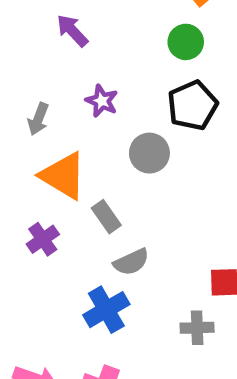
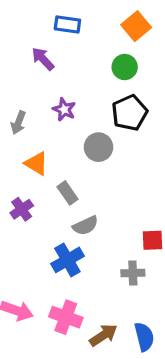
orange triangle: (63, 176) -> (36, 163), size x0.7

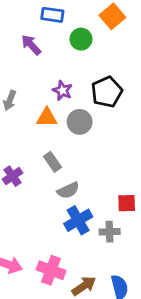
green circle: (125, 67) -> (81, 39), moved
purple star: (64, 110) -> (62, 90), moved
orange triangle: (36, 163) -> (47, 118), moved, turned -30
blue cross: (67, 260) -> (78, 220), moved

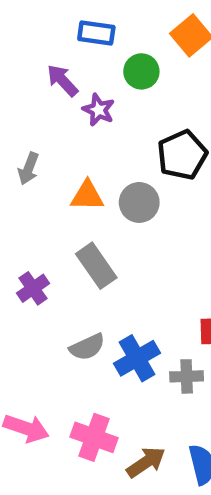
purple star: (62, 90) -> (99, 110), moved
gray rectangle: (52, 162) -> (96, 266), size x1.4
gray semicircle: (68, 190) -> (87, 347), moved

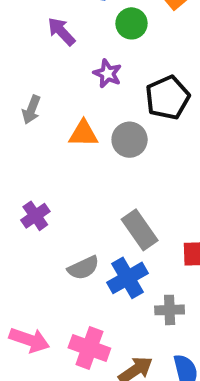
purple star: (99, 110) -> (107, 74), moved
gray rectangle: (96, 266) -> (140, 230), moved
gray cross: (187, 376) -> (170, 310), moved

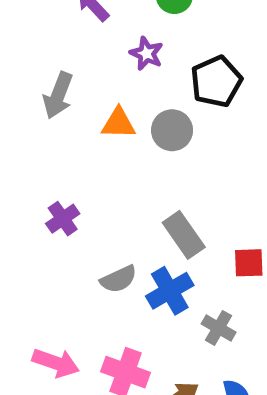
gray arrow: (31, 110) -> (58, 95), size x1.4
gray cross: (170, 310) -> (219, 328), turned 32

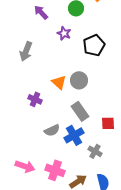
orange triangle: (119, 123) -> (59, 82), moved, turned 42
gray circle: (172, 130) -> (79, 80), moved
purple cross: (63, 219) -> (35, 99), moved, turned -32

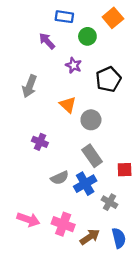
orange triangle: (59, 82) -> (68, 105), moved

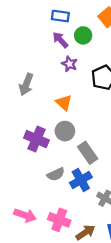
purple arrow: (47, 41) -> (60, 40), moved
gray circle: (91, 120) -> (65, 131), moved
purple cross: (40, 142) -> (36, 139), size x1.5

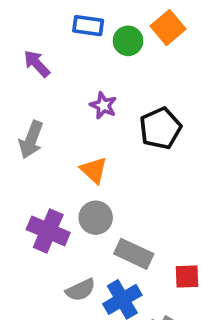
green circle: (83, 35) -> (128, 41), moved
purple arrow: (60, 40) -> (37, 64), moved
gray rectangle: (88, 153) -> (134, 254), turned -30

